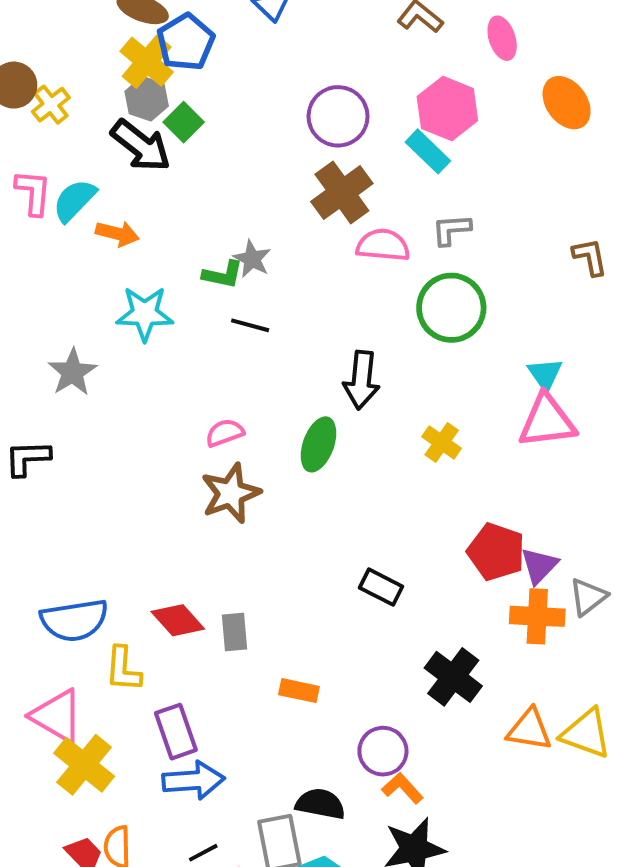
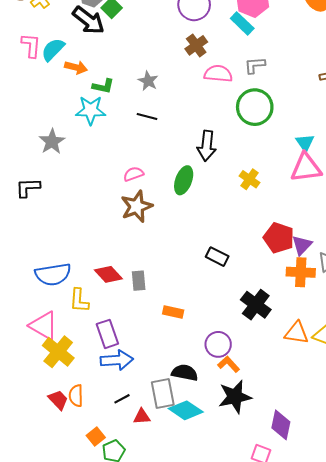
brown cross: (342, 192) -> (196, 45), size x0.7
green L-shape: (223, 275) -> (103, 86), moved

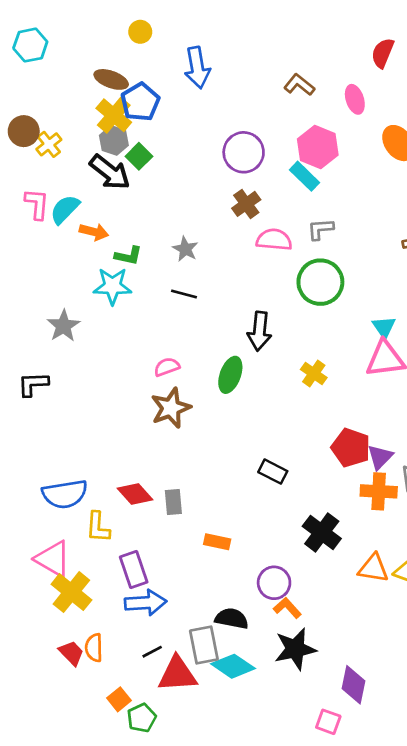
red triangle: (142, 417) -> (177, 674), size x1.8

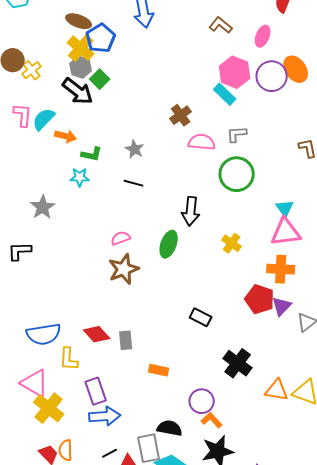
pink ellipse: (355, 99) -> (263, 36), turned 40
purple circle: (244, 152) -> (272, 76), moved
cyan star: (112, 286) -> (80, 177), size x0.7
orange cross: (379, 491) -> (281, 269), moved

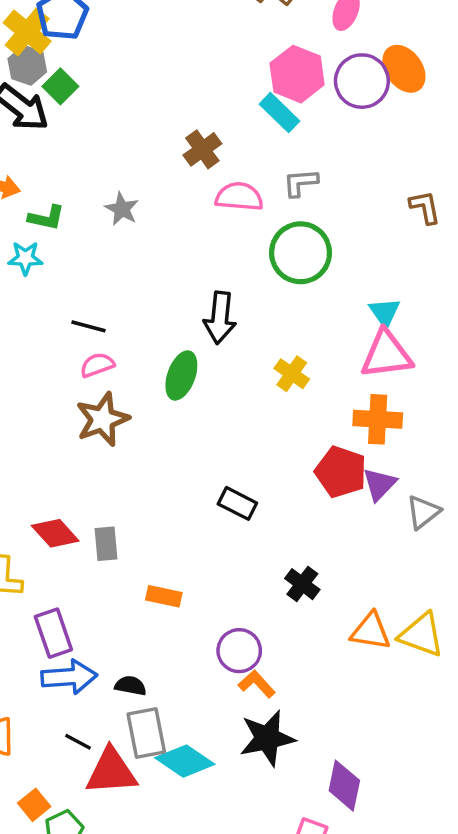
black line: (134, 183) -> (88, 326), moved
black cross: (238, 363) -> (302, 584), size x0.7
black semicircle: (170, 428) -> (131, 686), moved, size x0.7
black line: (110, 453) -> (78, 742), turned 56

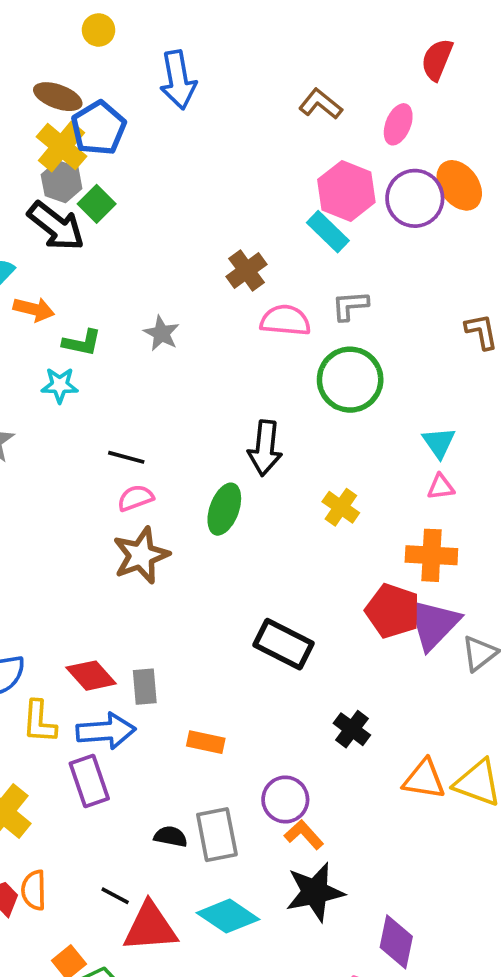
pink triangle: (386, 354) -> (441, 487), size x0.5
purple triangle: (379, 484) -> (433, 624), size x1.5
black rectangle: (237, 503) -> (283, 644), size x1.4
blue arrow: (69, 677) -> (106, 731), moved
gray rectangle: (146, 733) -> (217, 835), moved

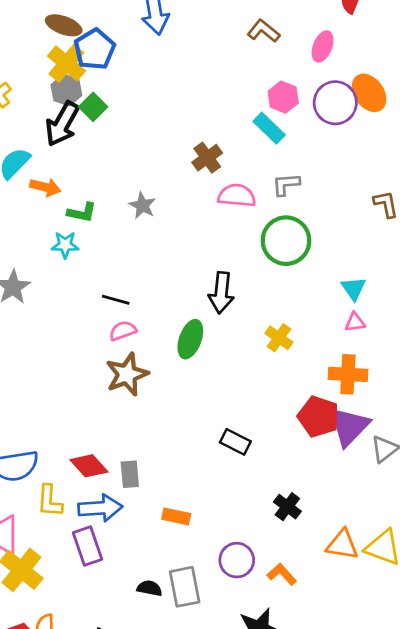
pink hexagon: (346, 191) -> (283, 97), size x0.7
black arrow: (56, 226) -> (62, 124), turned 81
black rectangle: (283, 644) -> (235, 442), size x0.7
orange L-shape: (304, 835) -> (282, 574), moved

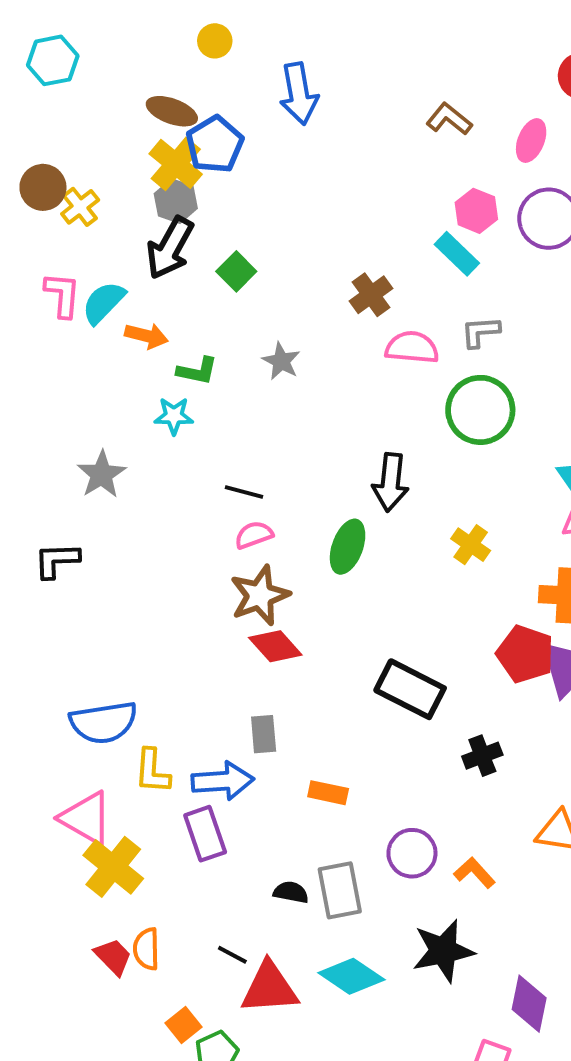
green square: (93, 107) -> (236, 271), moved
black rectangle: (235, 442) -> (410, 689), size x1.6
red diamond: (89, 466) -> (275, 646), moved
black cross: (287, 507) -> (482, 756), moved, turned 32

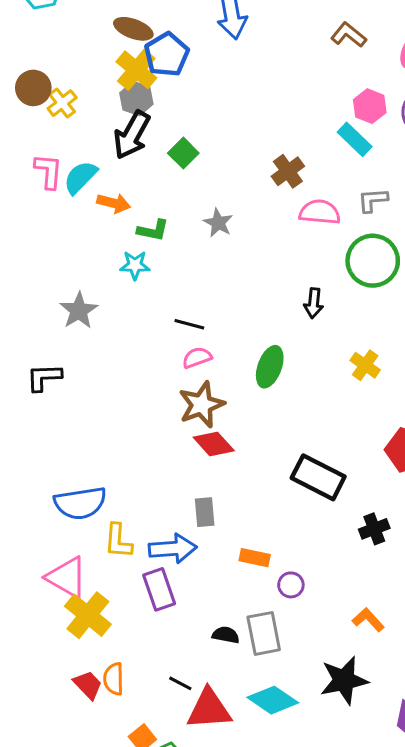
black arrow: (391, 482) -> (314, 303), moved, size x0.7
purple circle: (412, 853) -> (291, 585), moved, size x0.7

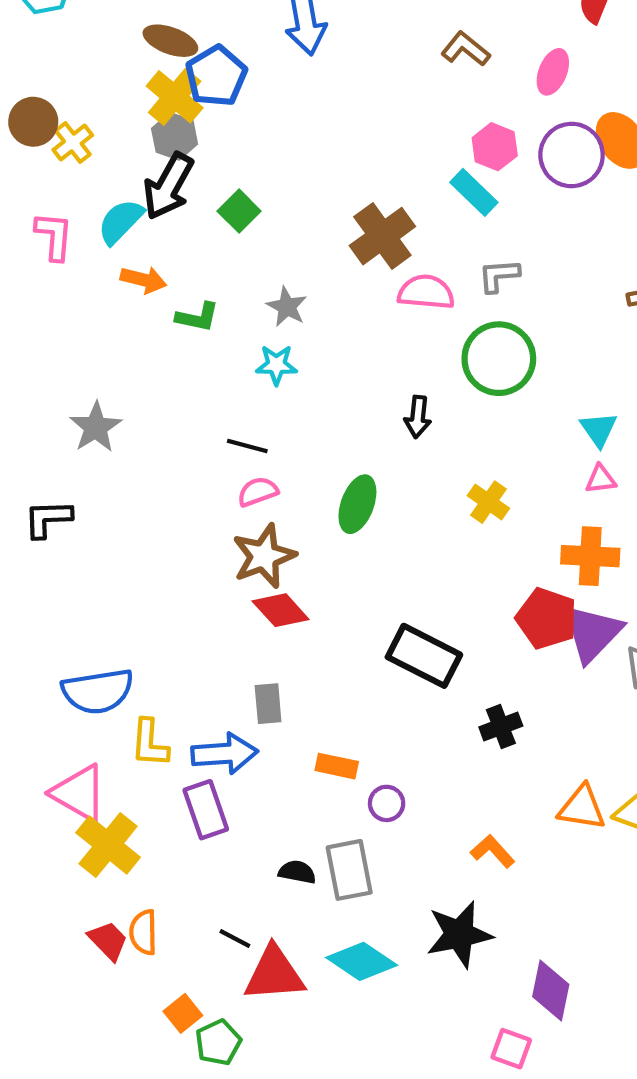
brown cross: (288, 171) -> (382, 236), size x1.4
cyan semicircle: (80, 177) -> (121, 221), moved
cyan star: (135, 265) -> (276, 365), moved

